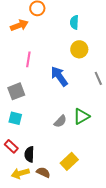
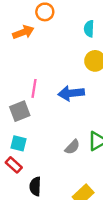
pink line: (28, 59) -> (34, 88), moved
blue arrow: (59, 76) -> (71, 93), turned -60
red rectangle: (11, 146) -> (14, 165), moved

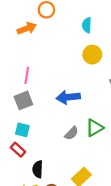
pink line: (34, 88) -> (27, 75), moved
blue arrow: (71, 93) -> (68, 97), moved

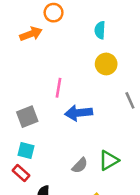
pink line: (27, 75) -> (59, 88), moved
green triangle: (94, 128) -> (109, 160), moved
gray semicircle: (72, 133) -> (80, 165), moved

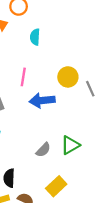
cyan semicircle: (100, 30) -> (35, 37), moved
yellow circle: (106, 64) -> (68, 77), moved

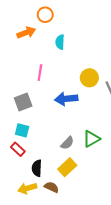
pink line: (23, 77) -> (40, 73), moved
yellow rectangle: (56, 186) -> (67, 167), moved

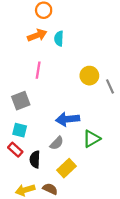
orange arrow: (26, 33) -> (37, 35), moved
blue arrow: (66, 99) -> (68, 119), moved
gray semicircle: (67, 143) -> (57, 143), moved
black semicircle: (37, 168) -> (35, 159), moved

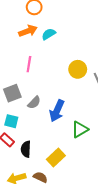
cyan semicircle: (59, 39) -> (49, 34), turned 56
blue arrow: (68, 119) -> (57, 111), turned -60
gray semicircle: (57, 143) -> (34, 103), moved

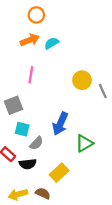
gray semicircle: (34, 103) -> (36, 143), moved
cyan square: (11, 121) -> (22, 129), moved
black semicircle: (26, 149) -> (28, 164), turned -98

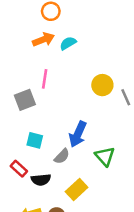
gray square: (13, 105) -> (25, 100), moved
gray semicircle: (36, 143) -> (62, 156), moved
green triangle: (84, 143) -> (105, 156), turned -42

